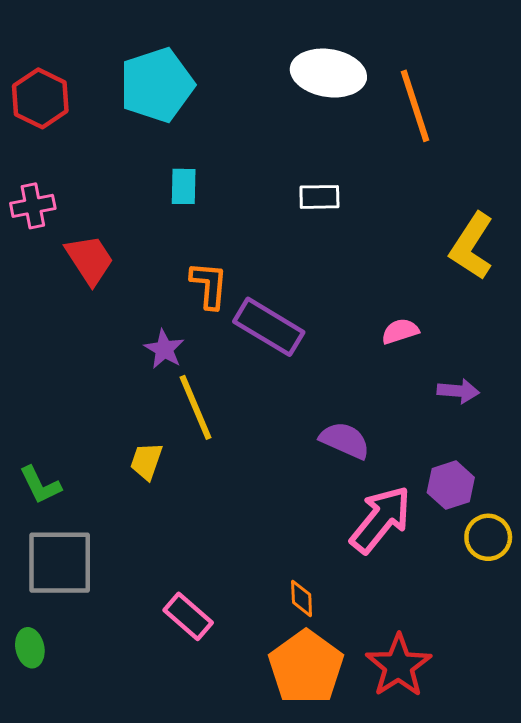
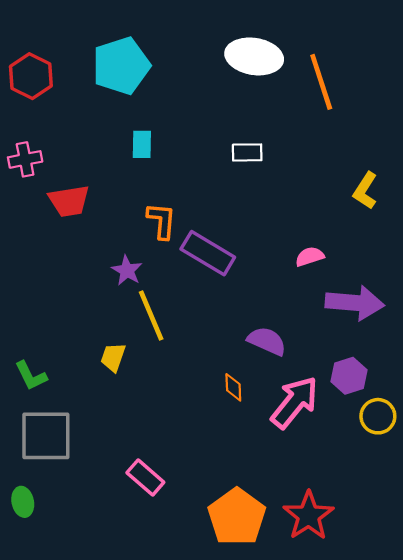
yellow L-shape: (472, 246) -> (365, 191), size x0.7
red trapezoid: (90, 260) -> (69, 201), turned 114
purple arrow: (458, 391) -> (355, 303), size x1.8
orange diamond: (302, 598) -> (233, 387), moved

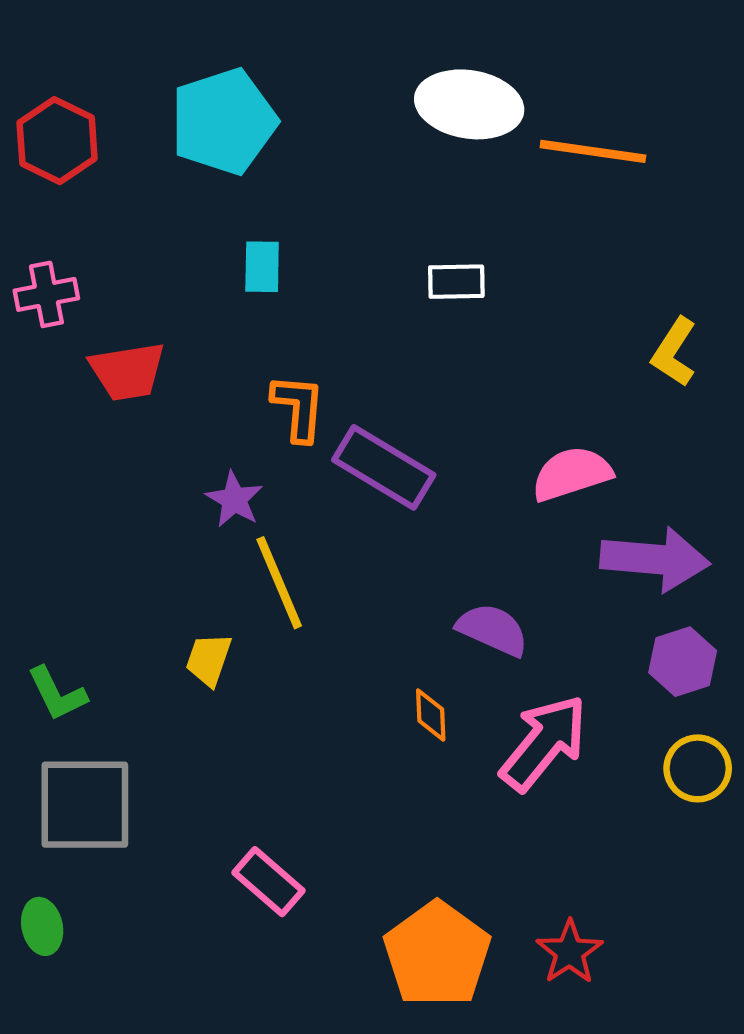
orange line: (321, 82) -> (593, 151), turned -64
pink semicircle: (310, 257) -> (572, 474), size x1.5
purple hexagon: (349, 376) -> (683, 662), moved
red star: (309, 516) -> (569, 952), size x0.7

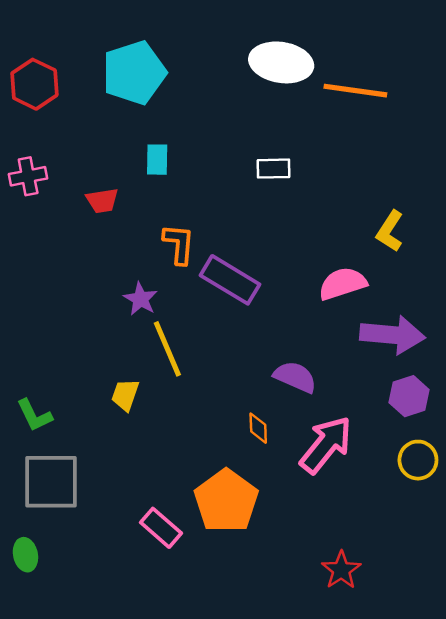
yellow L-shape: (674, 352) -> (390, 231), moved
red trapezoid: (128, 371) -> (102, 201), moved, size x0.7
orange pentagon: (437, 954) -> (226, 501), moved

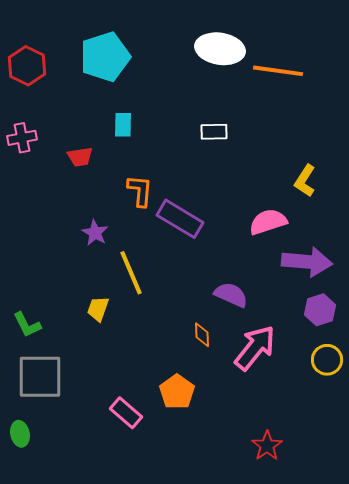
purple star: (141, 299) -> (95, 233), moved
orange pentagon: (226, 501) -> (177, 392), size x0.7

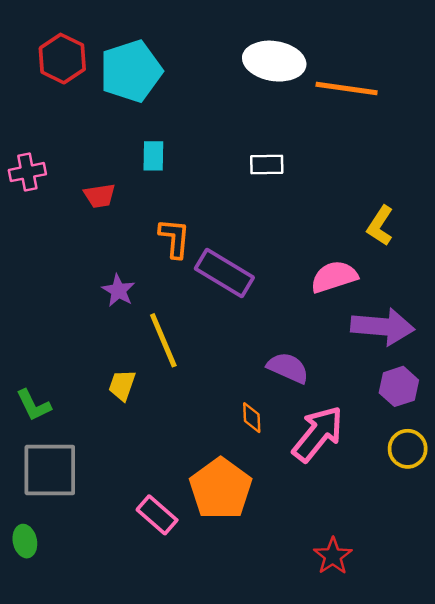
red hexagon: (27, 66) -> (62, 59), moved
orange pentagon: (177, 392) -> (221, 489), size x1.4

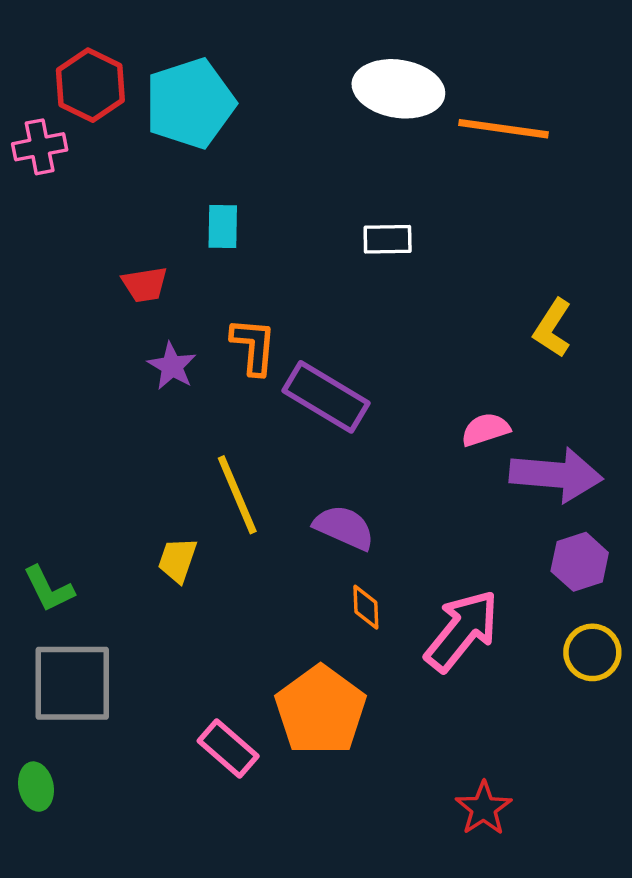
pink cross: (27, 172) -> (40, 147), moved
pink semicircle: (334, 277) -> (485, 430), moved, size x0.7
purple star: (118, 290) -> (172, 366), moved
purple semicircle: (288, 368) -> (344, 527), moved

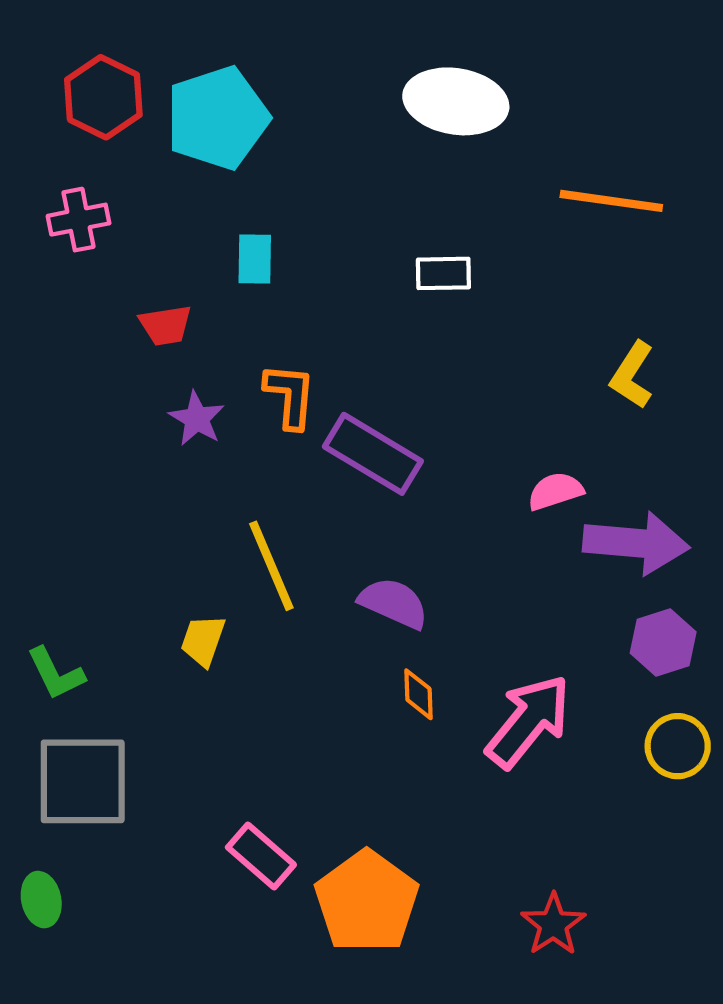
orange line: (504, 129) -> (611, 201), moved
pink cross: (40, 147) -> (79, 220), moved
orange pentagon: (321, 710) -> (367, 902), moved

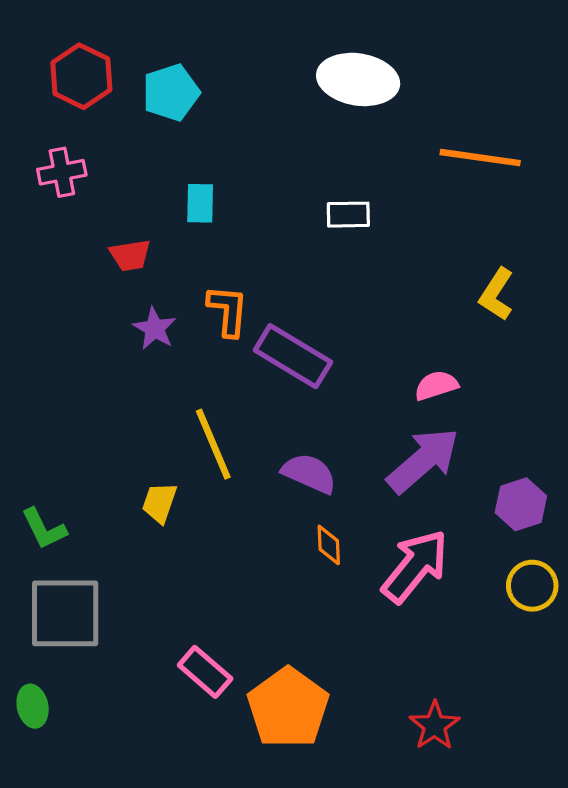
cyan pentagon: (217, 118) -> (171, 93), size x0.7
purple arrow: (636, 543) -> (423, 460), moved, turned -46

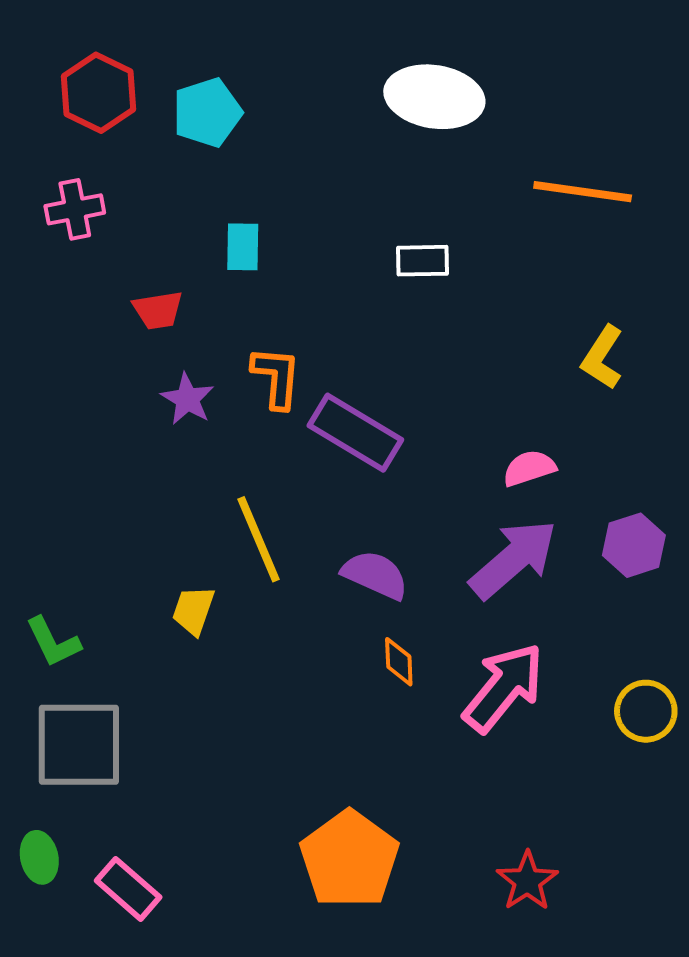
purple hexagon: (521, 504) -> (634, 545), moved
pink rectangle: (205, 672) -> (128, 889), moved

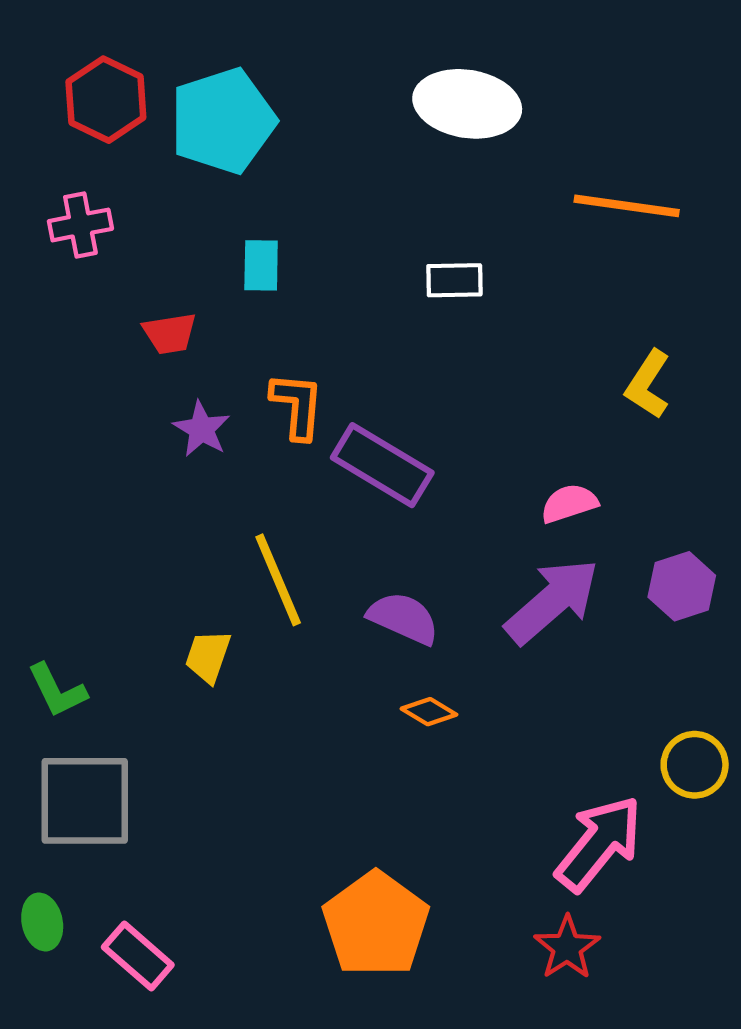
cyan pentagon: (207, 113) -> (223, 121), size x1.4
orange diamond: (399, 662) -> (429, 712), turned -57
pink arrow: (504, 687) -> (599, 843), moved

